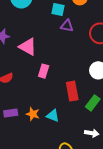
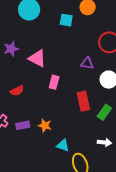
purple triangle: (67, 26) -> (87, 63), moved
cyan triangle: (53, 116) -> (63, 145), moved

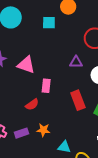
red semicircle: (17, 91) -> (32, 105), moved

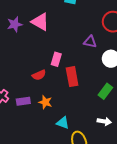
pink triangle: (26, 65) -> (40, 22), moved
red rectangle: (78, 100) -> (72, 77), moved

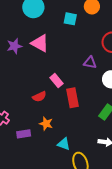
pink rectangle: (56, 59) -> (56, 81), turned -56
purple rectangle: (23, 101) -> (24, 134), moved

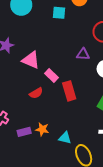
pink triangle: (40, 43) -> (31, 60), moved
orange star: (46, 124) -> (42, 129), moved

